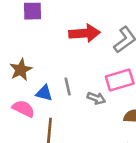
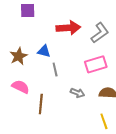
blue triangle: (44, 93) -> (44, 51), moved
gray arrow: (96, 98) -> (77, 93), moved

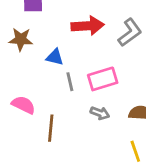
brown star: (18, 56) -> (21, 39), moved, turned 30
pink rectangle: (96, 64) -> (103, 79), moved

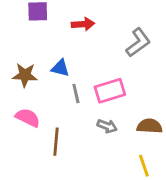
red arrow: (88, 26) -> (83, 24), moved, size x0.7
brown star: (21, 39) -> (25, 75), moved

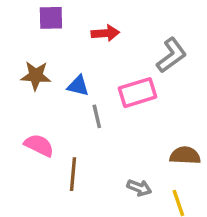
brown star: (25, 75) -> (36, 76), moved
pink rectangle: (110, 91) -> (138, 93), moved
gray arrow: (107, 126) -> (139, 188), moved

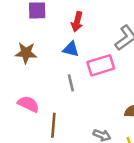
red arrow: (105, 33) -> (77, 22), turned 108
blue triangle: (78, 86) -> (71, 49), moved

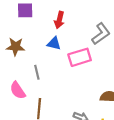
gray line: (71, 83) -> (37, 72), moved
pink semicircle: (28, 104) -> (18, 90), turned -150

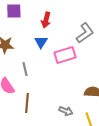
blue triangle: (54, 43) -> (41, 42), turned 48

